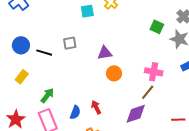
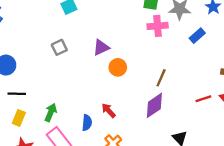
black line: (44, 53) -> (17, 94), moved
pink cross: (154, 72) -> (158, 26), moved
yellow rectangle: (22, 77) -> (19, 118), moved

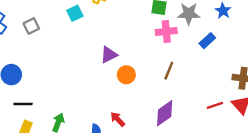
gray square: (59, 47) -> (31, 26), moved
brown line: (161, 78) -> (169, 71), moved

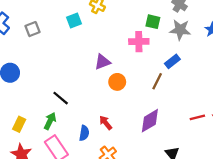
pink cross: (166, 31) -> (139, 42), moved
blue rectangle: (207, 41) -> (172, 61), moved
black line: (23, 104) -> (61, 98), moved, turned 35

